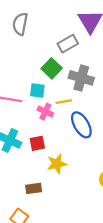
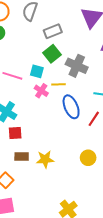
gray rectangle: (68, 44) -> (53, 31), moved
red square: (37, 143) -> (15, 133), moved
yellow star: (57, 164) -> (45, 159), moved

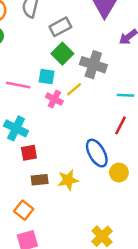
yellow line: (59, 84) -> (74, 89), turned -32
blue ellipse: (71, 107) -> (97, 153), moved

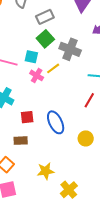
red square: (29, 153) -> (27, 117), moved
blue ellipse: (97, 153) -> (56, 122), moved
yellow star: (68, 180) -> (46, 171), moved

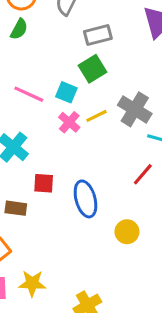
gray cross: (70, 49) -> (135, 109), moved
brown rectangle: (21, 141) -> (16, 208), moved
yellow star: (46, 171) -> (32, 283), moved

